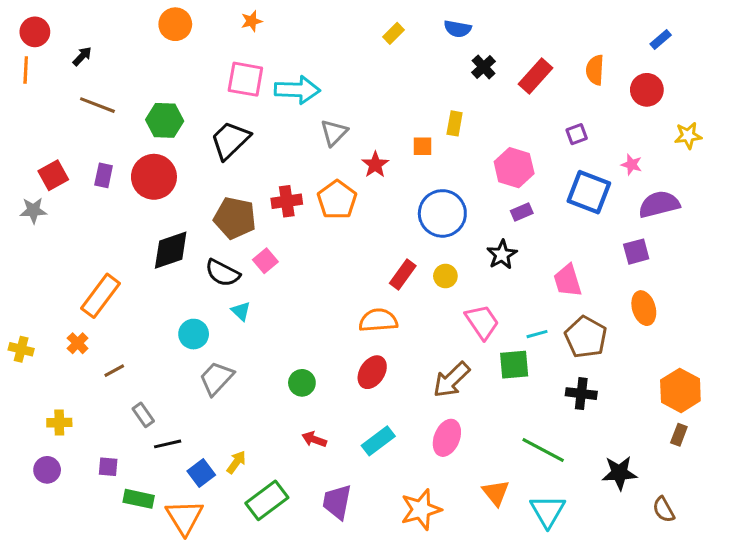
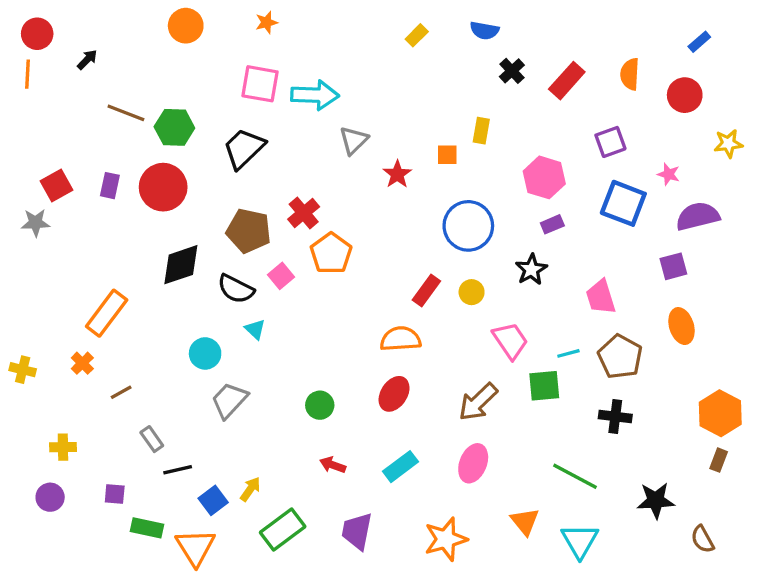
brown line: (97, 105) -> (126, 113), moved
purple square: (577, 134) -> (610, 142), size x1.4
orange pentagon: (337, 200) -> (331, 253), moved
red cross: (287, 201) -> (304, 213), turned -32

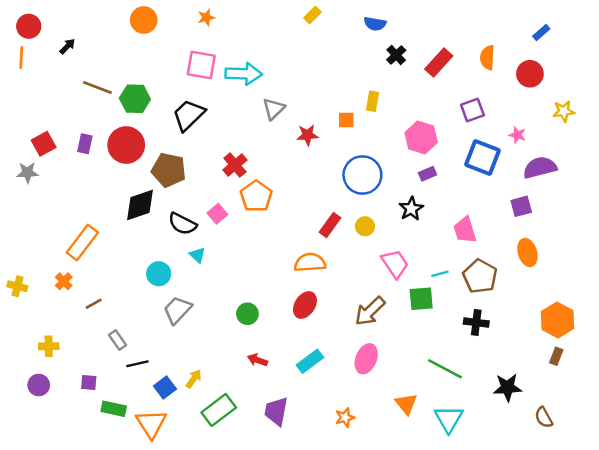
yellow rectangle: (417, 35) -> (312, 15), moved
red star: (397, 174) -> (307, 135), turned 30
brown pentagon: (249, 231) -> (169, 170), moved
orange star: (446, 539) -> (345, 418), size x0.6

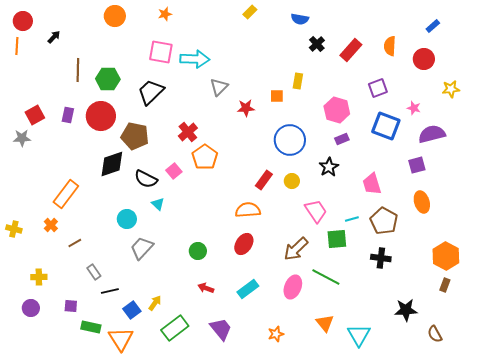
brown line: (97, 88) -> (78, 70), turned 70
green line: (445, 369) -> (326, 277), moved
purple trapezoid: (276, 411) -> (221, 329), turned 130

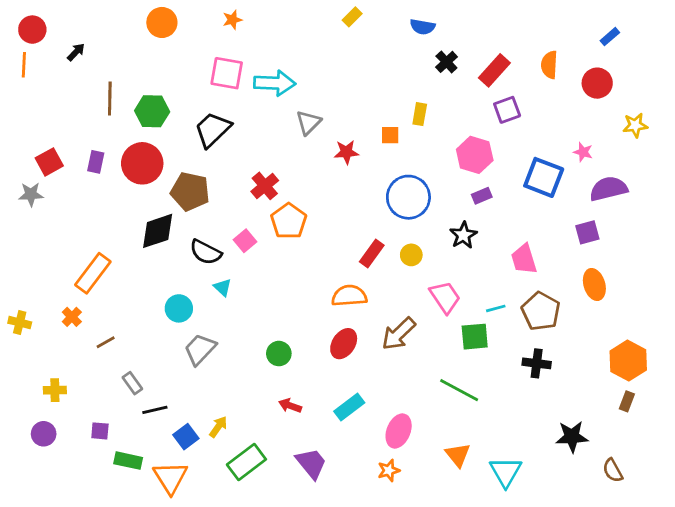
purple square: (378, 88) -> (507, 110), moved
brown arrow: (296, 249) -> (399, 334), moved
pink ellipse: (293, 287) -> (399, 431), moved

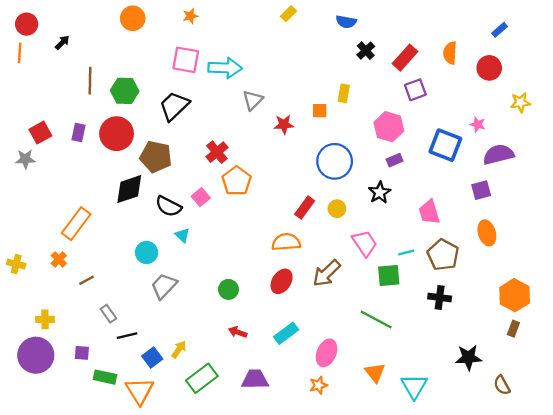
purple circle: (44, 434) -> (36, 355), size x1.8
purple trapezoid: (311, 463) -> (255, 379), turned -52

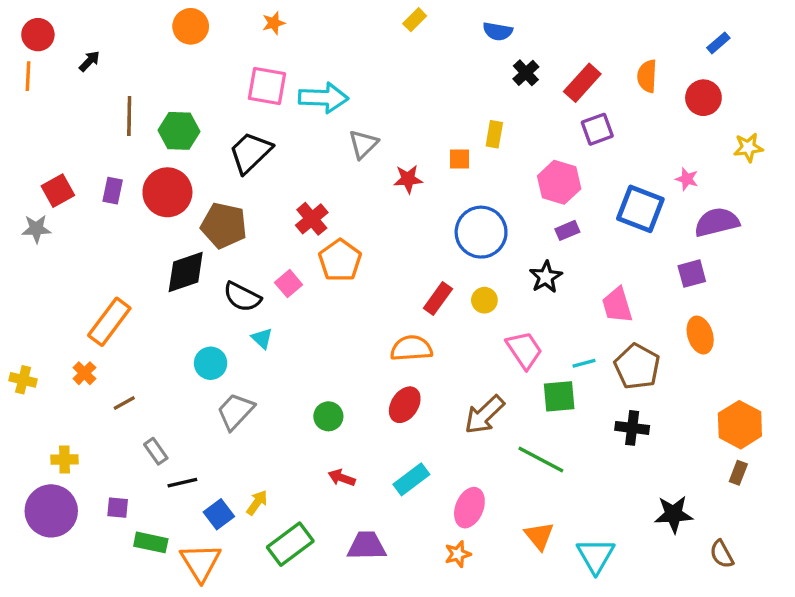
brown arrow: (327, 273) -> (484, 415), moved

